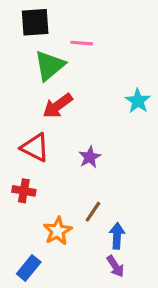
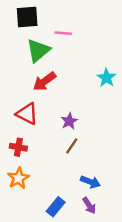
brown line: (93, 212) -> (72, 146), moved
orange star: (58, 231) -> (18, 178), moved
blue arrow: (117, 236) -> (90, 182), turned 108
blue rectangle: (29, 268) -> (56, 207), moved

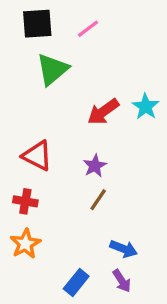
pink line: (63, 33) -> (88, 29), moved, turned -42
red arrow: (44, 81) -> (103, 112), moved

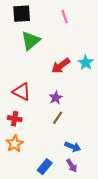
pink line: (88, 29) -> (65, 17), moved, turned -72

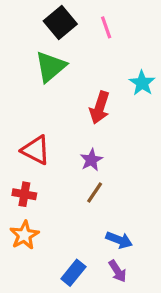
black square: (22, 14) -> (60, 22), moved, turned -36
cyan star: (86, 63) -> (142, 83), moved
red arrow: (61, 66) -> (100, 108), turned -36

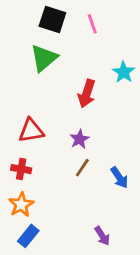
black square: (60, 22) -> (52, 20), turned -32
red triangle: (36, 150) -> (31, 131), turned -36
blue arrow: (119, 240) -> (119, 178), moved, turned 35
blue rectangle: (73, 273) -> (28, 236), moved

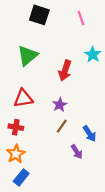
pink line: (92, 24) -> (81, 18), moved
green triangle: (44, 58) -> (28, 56), moved
purple arrow: (102, 236) -> (77, 152), moved

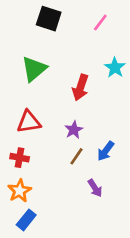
pink line: (81, 18) -> (100, 23), turned 56
blue arrow: (90, 134) -> (106, 151), moved, turned 70

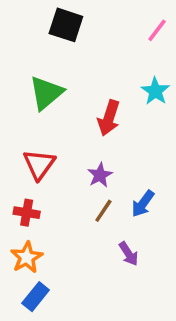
pink line: (100, 23) -> (157, 30), moved
red triangle: (29, 122) -> (39, 164), turned -45

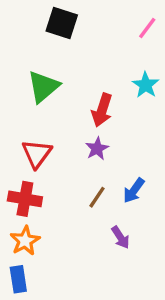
purple star: (100, 175) -> (97, 149), moved
red cross: (27, 213) -> (25, 199), size x1.4
blue rectangle: (36, 297) -> (18, 279), moved, turned -48

